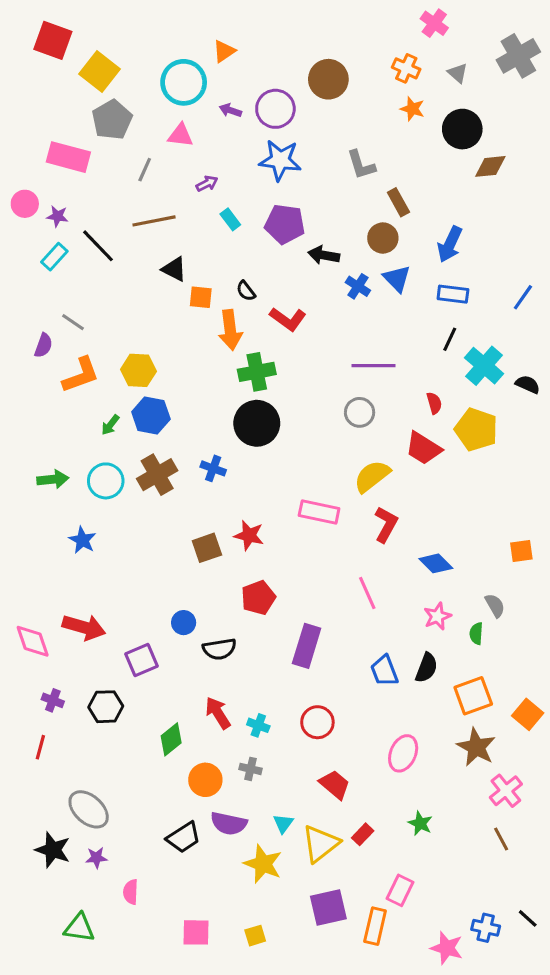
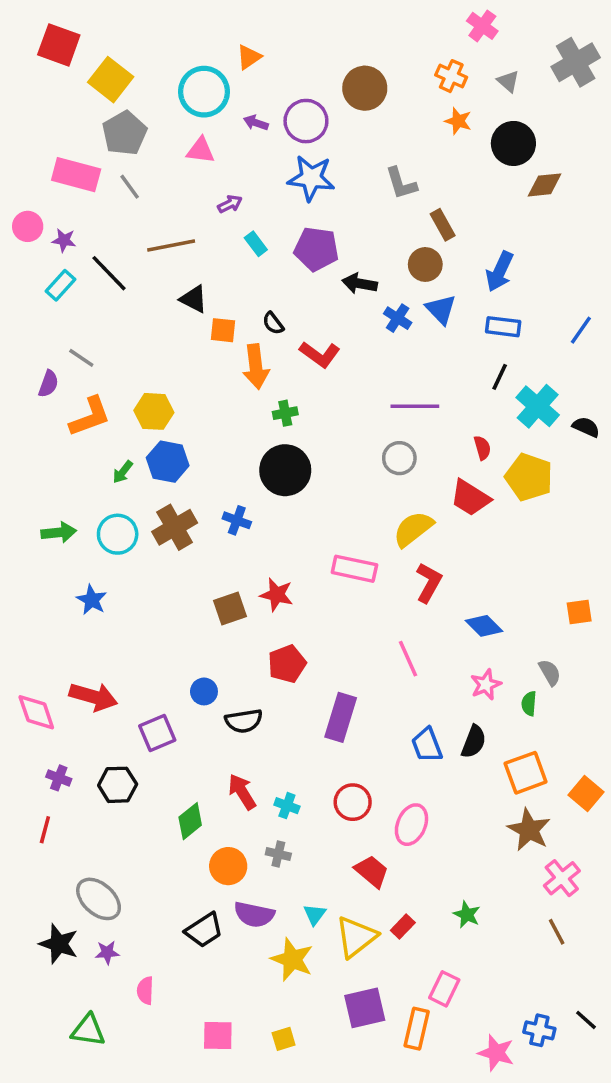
gray line: (145, 170) -> (130, 187), moved, turned -60
green cross: (257, 372) -> (285, 413), size x0.6
pink ellipse: (403, 753) -> (411, 825), moved

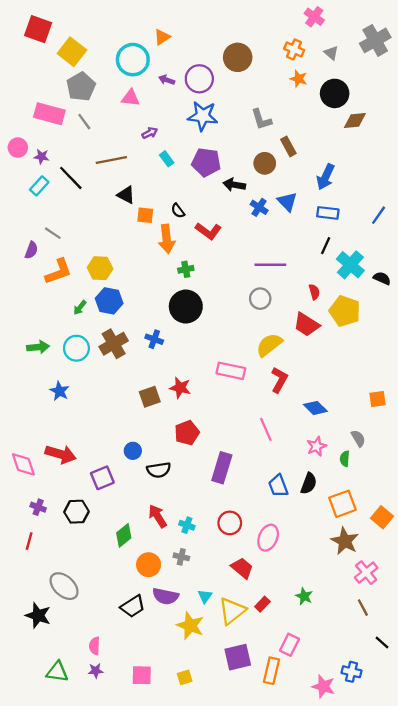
brown circle: (425, 264) -> (265, 163), moved
purple star: (107, 953) -> (96, 671), moved
black line: (586, 1020) -> (382, 642), moved

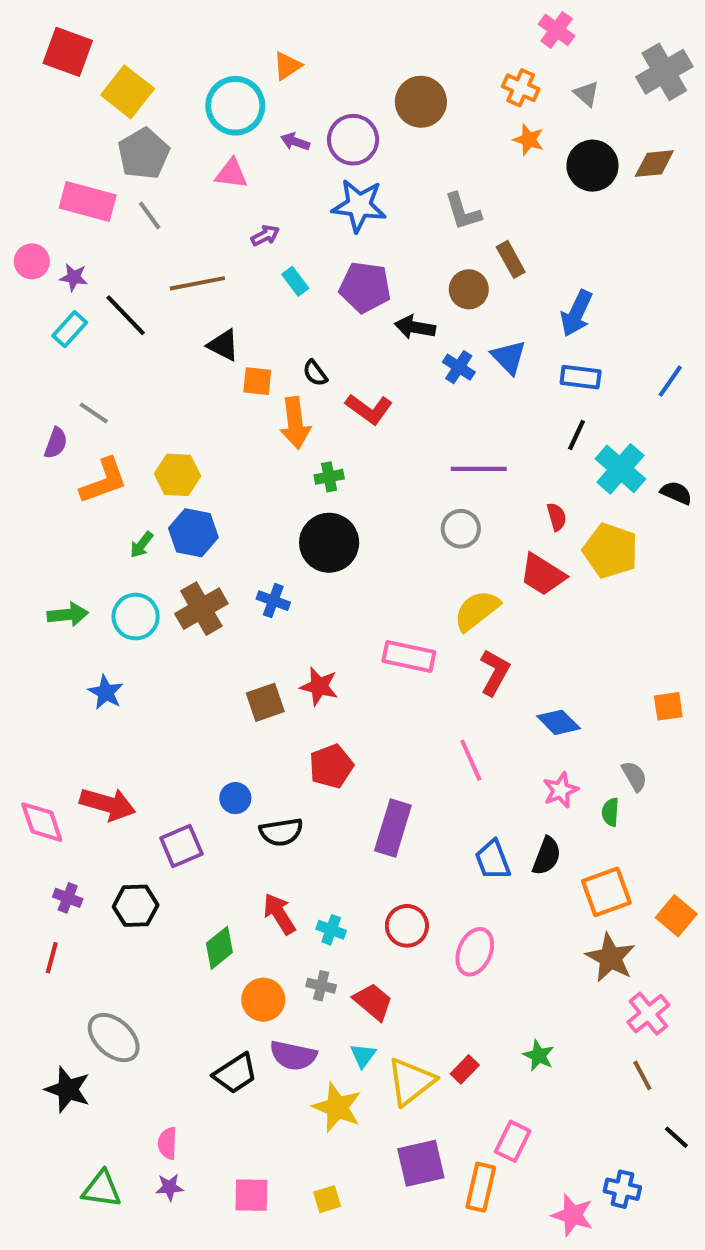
brown diamond: (355, 120) -> (654, 164), moved
red trapezoid: (242, 568) -> (373, 1002), moved

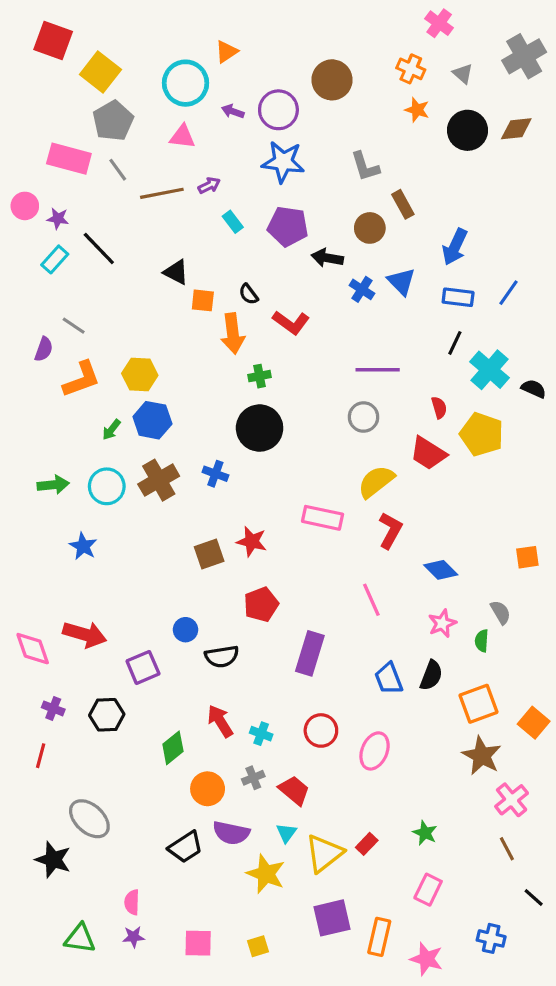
brown line: (197, 283) -> (162, 193), moved
blue line: (670, 381) -> (508, 293), moved
gray cross: (321, 986) -> (253, 778), turned -35
pink rectangle: (513, 1141) -> (428, 890), moved
pink star: (573, 1215) -> (427, 959), moved

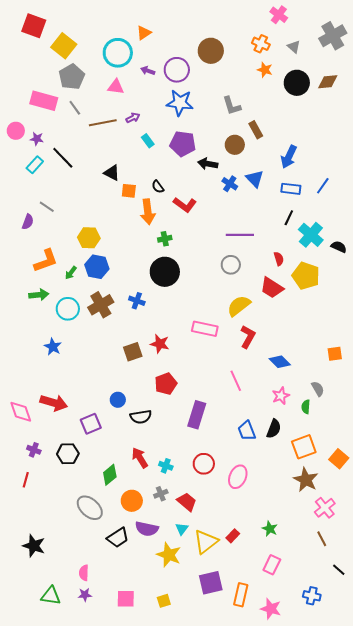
orange L-shape: (82, 379) -> (46, 261), moved
green arrow: (53, 485) -> (39, 295), moved
gray ellipse: (89, 819) -> (90, 508), moved

